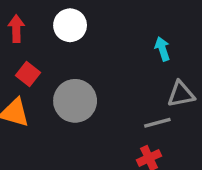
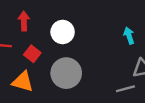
white circle: (70, 25) -> (63, 32), moved

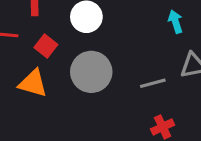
gray line: (125, 89) -> (153, 83), moved

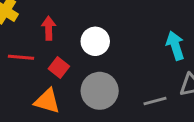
cyan arrow: (175, 22) -> (175, 46), size x1.4

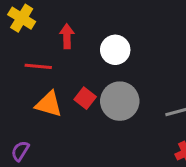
red square: (59, 67) -> (85, 98), moved
orange triangle: (47, 101) -> (49, 104), moved

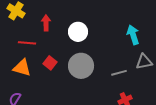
red square: (85, 98) -> (50, 63), moved
orange triangle: (49, 104) -> (22, 68), moved

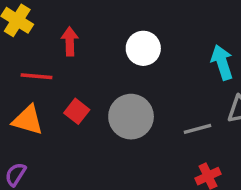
white circle: (78, 32) -> (143, 48), moved

